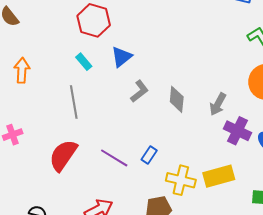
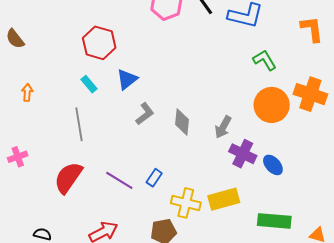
orange arrow: (22, 70) -> (27, 93), size x0.7

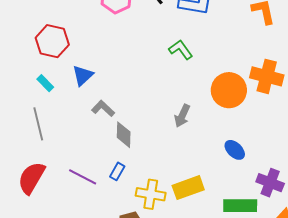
green L-shape: (265, 60) -> (181, 50), moved
gray L-shape: (145, 114) -> (103, 109), turned -95
gray diamond: (182, 122) -> (124, 135), moved
purple cross: (243, 154) -> (270, 183), moved

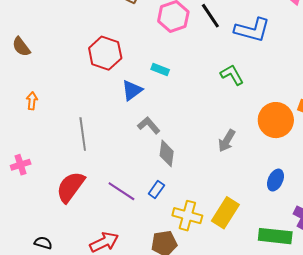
cyan rectangle: (45, 83) -> (160, 69), moved, turned -30
blue ellipse: (235, 150) -> (275, 180), turned 65
yellow rectangle: (188, 188) -> (225, 213), turned -44

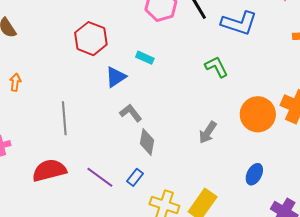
red semicircle: (70, 187) -> (49, 170), turned 36

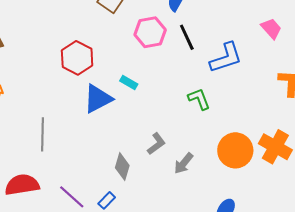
blue L-shape: (239, 23) -> (226, 58), turned -42
blue triangle: (116, 77) -> (98, 99), size x1.4
gray L-shape: (131, 113) -> (156, 144), moved, turned 85

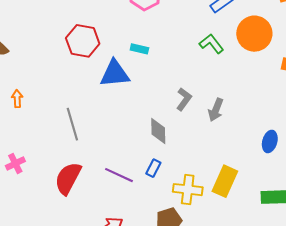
blue triangle: (98, 99) -> (115, 74), turned 40
orange circle: (235, 150) -> (254, 34), moved
red semicircle: (22, 185) -> (68, 178), turned -36

